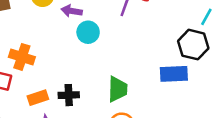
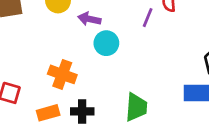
orange cross: (22, 57) -> (62, 74), moved

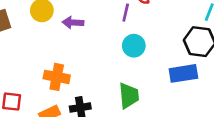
cyan circle: (106, 43) -> (134, 46), moved

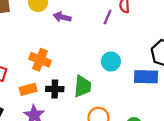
cyan circle: (134, 46) -> (111, 61), moved
green trapezoid: (129, 96) -> (83, 86), moved

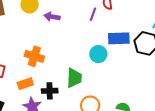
blue rectangle: (146, 77) -> (119, 38), moved
black cross: (55, 89) -> (50, 91), moved

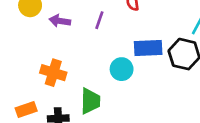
purple line: (93, 14) -> (99, 20), moved
orange cross: (34, 56) -> (53, 73), moved

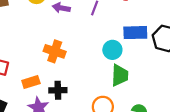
green trapezoid: (90, 101) -> (120, 75), moved

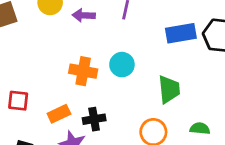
cyan circle: (112, 50) -> (122, 65), moved

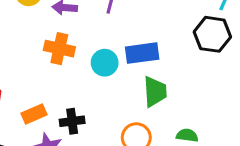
blue rectangle: (181, 33) -> (142, 53), moved
orange cross: (83, 71) -> (59, 49), moved

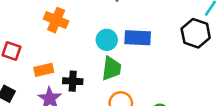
orange cross: (59, 49) -> (56, 20), moved
green trapezoid: (155, 92) -> (111, 68), moved

